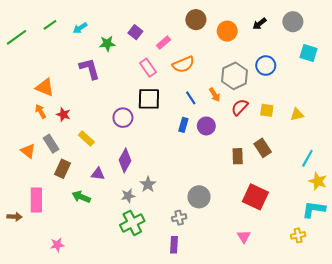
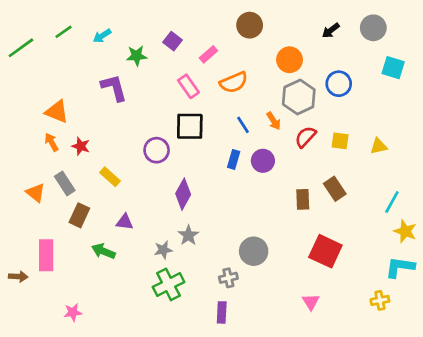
orange circle: (227, 31) -> (290, 60), moved
purple diamond: (125, 160) -> (183, 194), moved

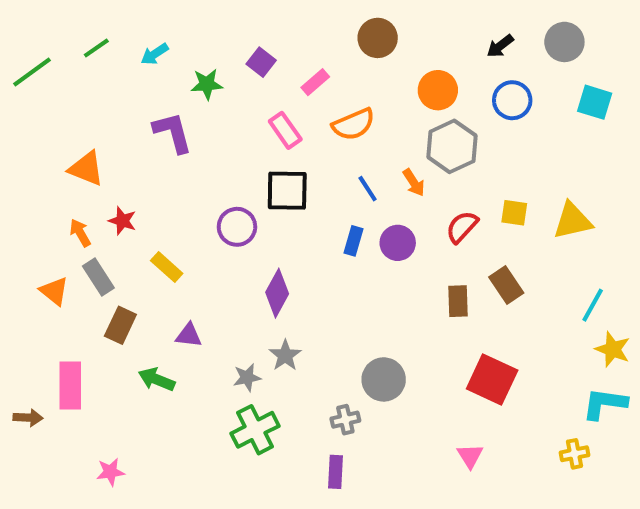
blue circle: (339, 84) -> (512, 100), moved
red semicircle: (305, 137) -> (462, 227), moved
orange arrow: (51, 142) -> (80, 233), moved
yellow triangle: (379, 146) -> (572, 221), size x1.5

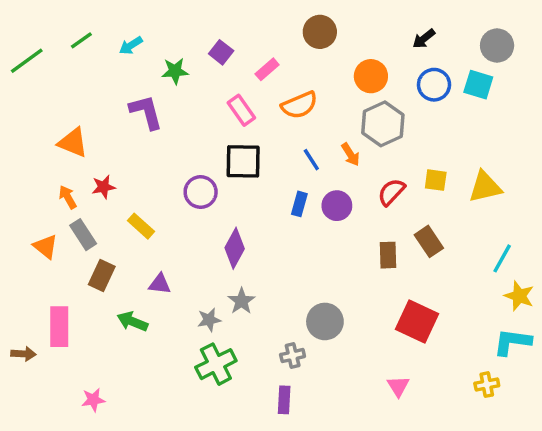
gray circle: (564, 42) -> (497, 45), moved
cyan square: (595, 102) -> (478, 85), moved
red star: (122, 221) -> (103, 187), turned -30

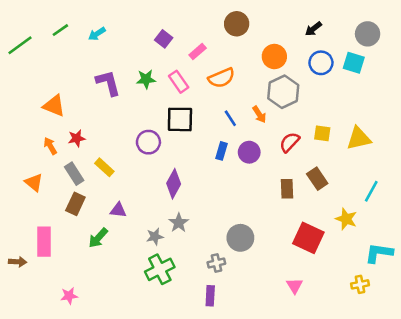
green star: (175, 71) -> (146, 79), moved
gray rectangle: (83, 235) -> (74, 174), moved
yellow star: (519, 296) -> (346, 219), moved
green arrow: (132, 321) -> (98, 238), turned -70

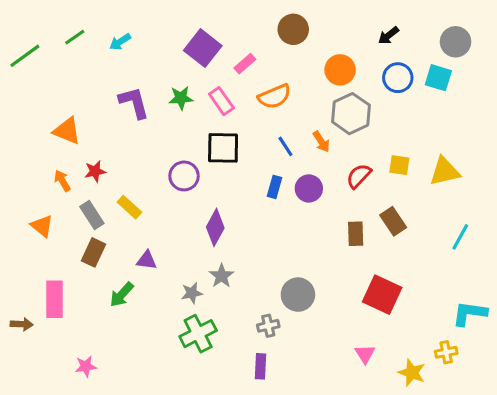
purple square: (164, 39) -> (203, 48), size x1.6
yellow star: (346, 219) -> (412, 373), moved

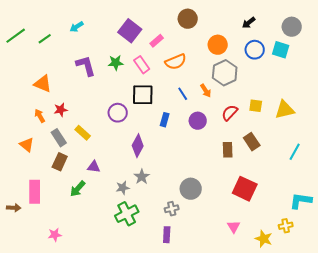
green line: (75, 37) -> (45, 39), moved
blue rectangle: (275, 187) -> (165, 120), moved

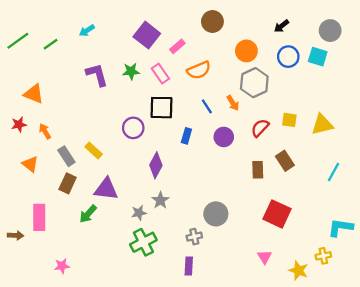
orange triangle: (43, 84) -> (34, 94), moved
red star: (61, 110) -> (19, 124), moved
purple triangle: (94, 167) -> (106, 189), size x1.6

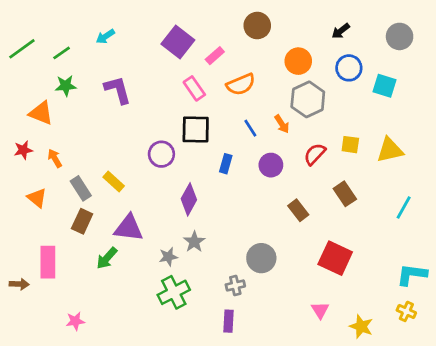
cyan square: (318, 57) -> (384, 86), moved
green star: (131, 71) -> (66, 86), moved
brown rectangle: (258, 170) -> (298, 210), moved, turned -36
yellow cross: (323, 256) -> (406, 311), moved, turned 35

